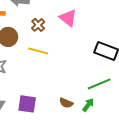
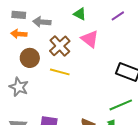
brown cross: (38, 25) -> (60, 46), size x1.5

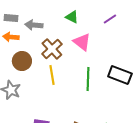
yellow line: (60, 72) -> (52, 75), turned 66
green line: (121, 105) -> (88, 79), moved, turned -65

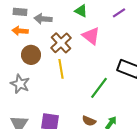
green line: (88, 79) -> (99, 88), moved, turned 35

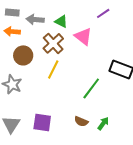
green triangle: (81, 11) -> (61, 21), moved
purple line: (119, 13) -> (103, 13), moved
yellow line: (61, 69) -> (53, 69), turned 36

